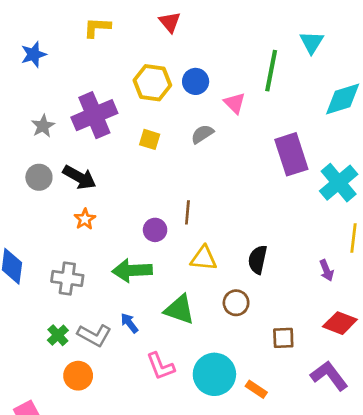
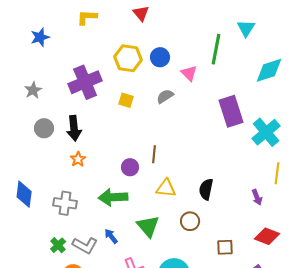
gray star: (43, 126) -> (33, 90), moved
black arrow: (79, 177) -> (74, 128), turned 55
green triangle: (179, 310) -> (148, 226), turned 30

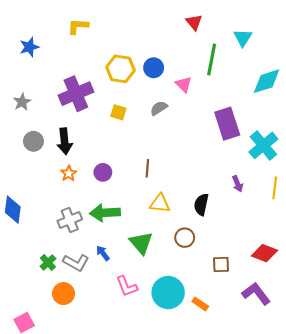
red triangle: (141, 13) -> (194, 22), moved
purple circle: (130, 167) -> (103, 172), moved
purple arrow: (257, 197) -> (238, 184), moved
gray cross: (65, 203) -> (70, 220), moved, turned -30

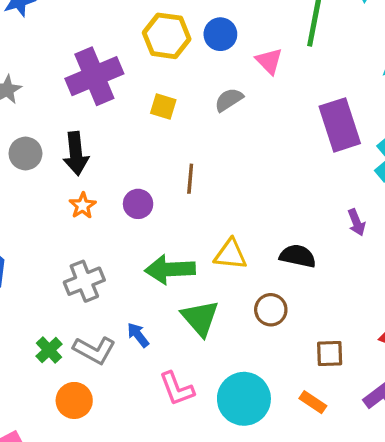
brown line: (147, 168) -> (190, 179), moved
black semicircle: (201, 204) -> (298, 256), turned 90
green arrow: (105, 213) -> (170, 269), moved
orange rectangle: (200, 304) -> (313, 402), moved

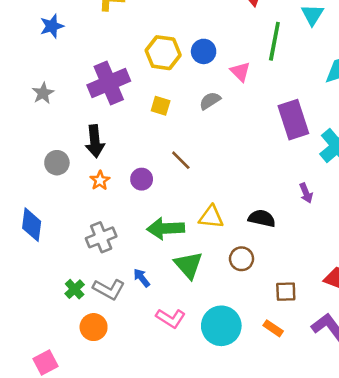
gray circle: (25, 153) -> (57, 163), moved
brown line: (190, 179) -> (181, 160), turned -50
pink L-shape: (177, 389) -> (171, 318), turned -36

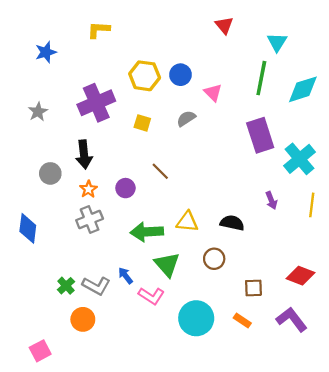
green line: (274, 41) -> (261, 78), moved
gray cross: (101, 237) -> (90, 219), moved
pink L-shape: (171, 318) -> (151, 296), moved

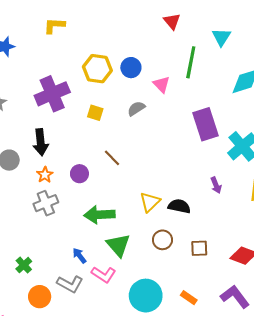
green line: (261, 78) -> (191, 62), moved
yellow triangle: (187, 222) -> (150, 202), moved, turned -50
gray L-shape: (96, 286) -> (70, 284), moved
brown square: (253, 288) -> (199, 248), moved

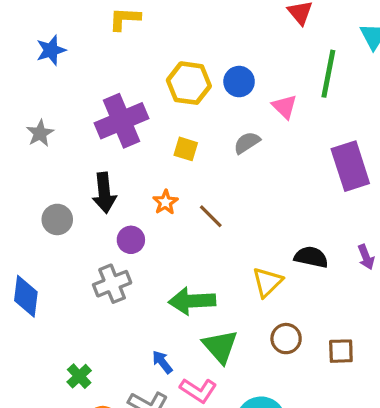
purple circle: (79, 174) -> (131, 240), moved
orange star: (45, 175) -> (165, 202), moved
black semicircle: (179, 206) -> (311, 257), moved

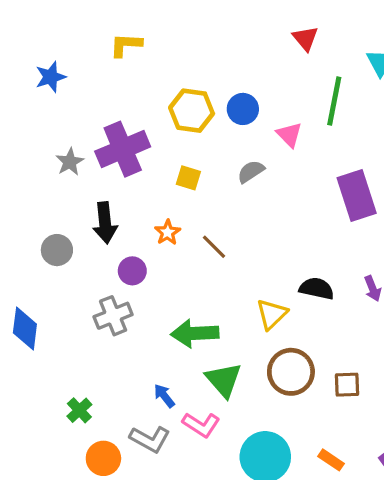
gray star: (40, 133) -> (70, 162), moved
brown circle: (286, 339) -> (291, 372), size x1.5

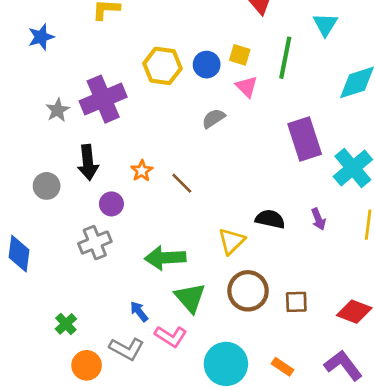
yellow square: (188, 178) -> (240, 55), moved

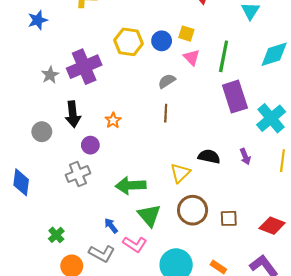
green line: (285, 58) -> (224, 56), moved
brown line: (182, 183) -> (166, 113), moved, turned 48

